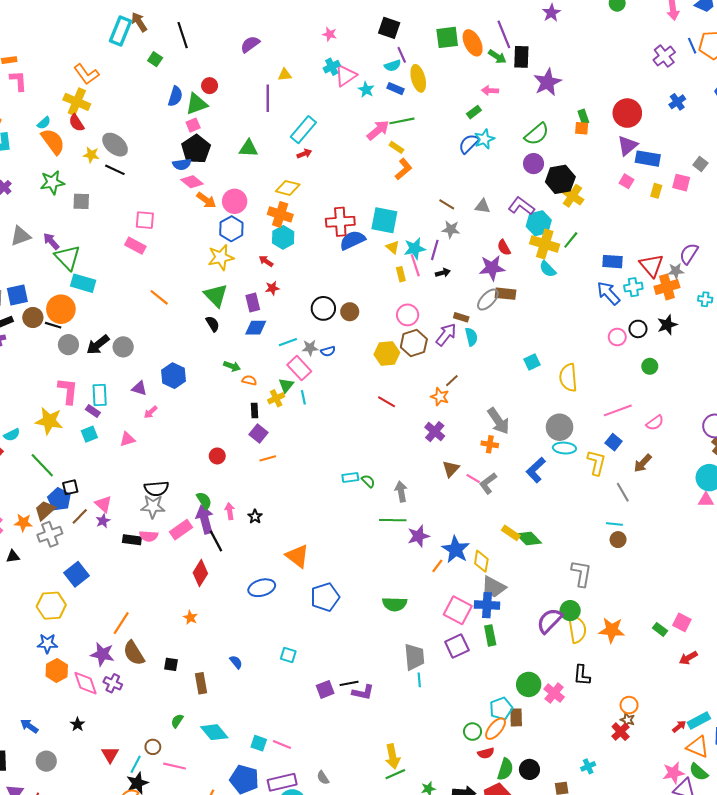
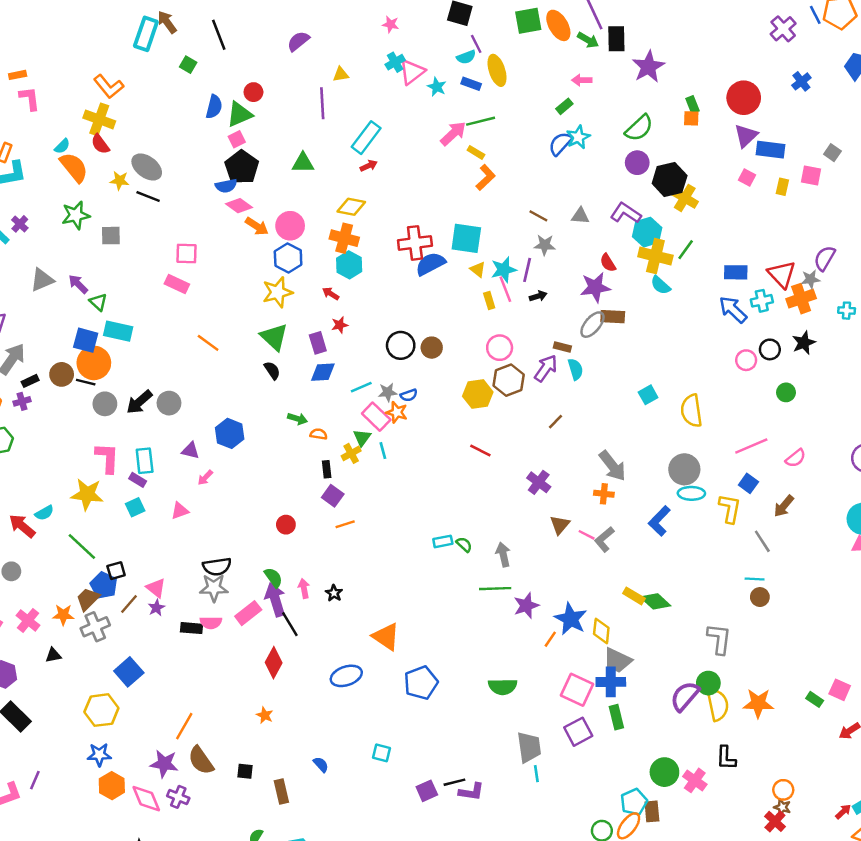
green triangle: (68, 258) -> (98, 302), size x0.6
blue square: (17, 295) -> (86, 340), moved, turned 30
orange star: (440, 397) -> (397, 412), moved

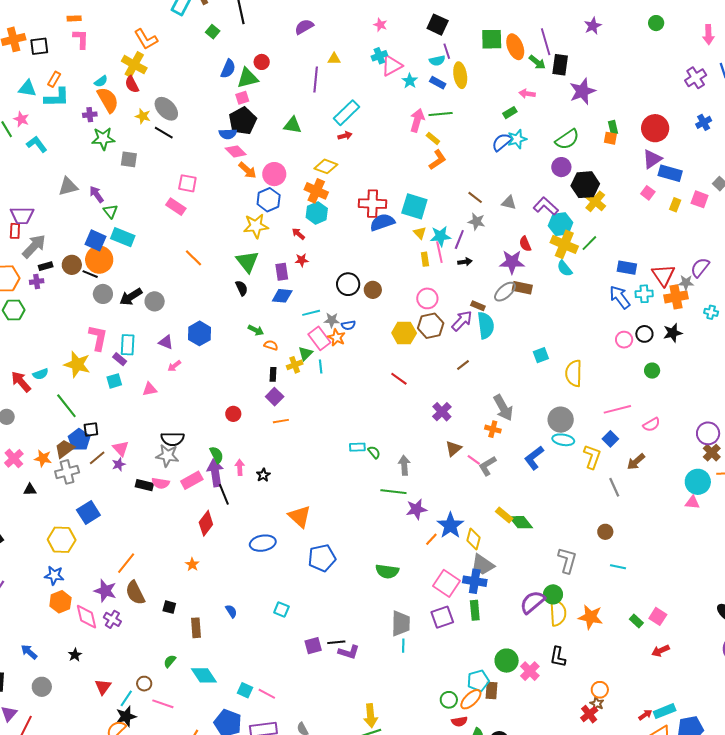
pink arrow: (453, 133) -> (417, 120), turned -40
purple cross: (20, 224) -> (90, 115), moved, turned 32
cyan semicircle: (575, 369) -> (486, 325), size x1.5
cyan line: (755, 579) -> (618, 567), moved

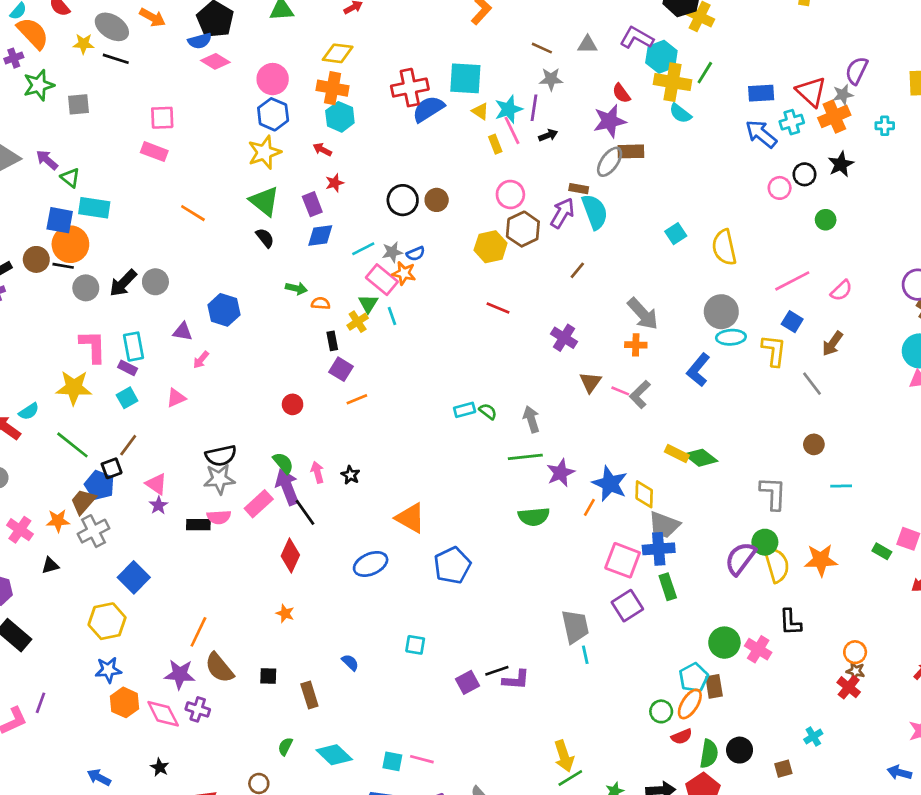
orange arrow: (247, 170) -> (152, 17), moved
brown line: (97, 458) -> (128, 445), moved
green semicircle: (387, 571) -> (534, 517), moved

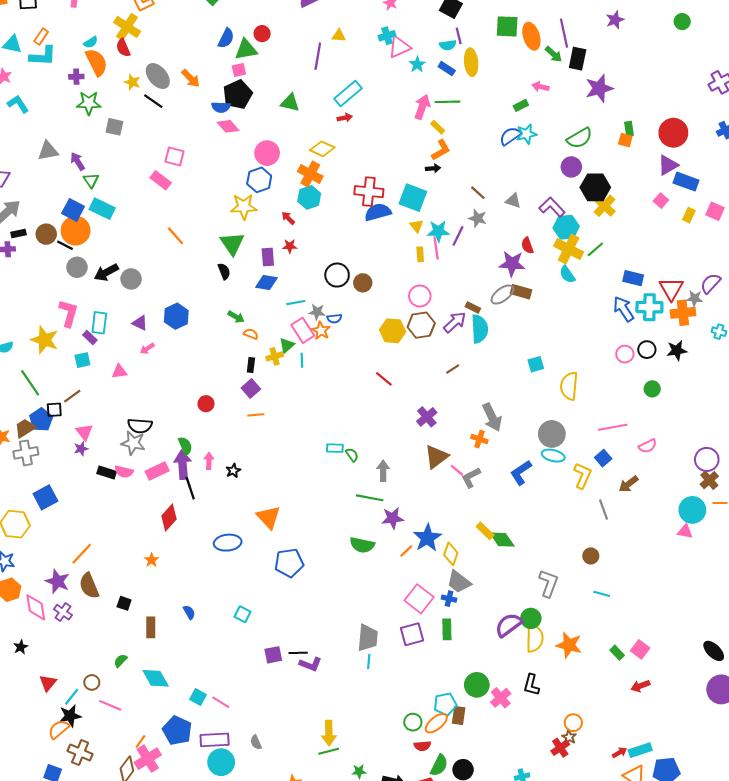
cyan cross: (792, 122) -> (649, 307), size x1.4
black arrow: (548, 135) -> (433, 168), moved
brown triangle: (590, 382) -> (436, 457), size x1.4
blue cross: (659, 549) -> (449, 599), size x0.6

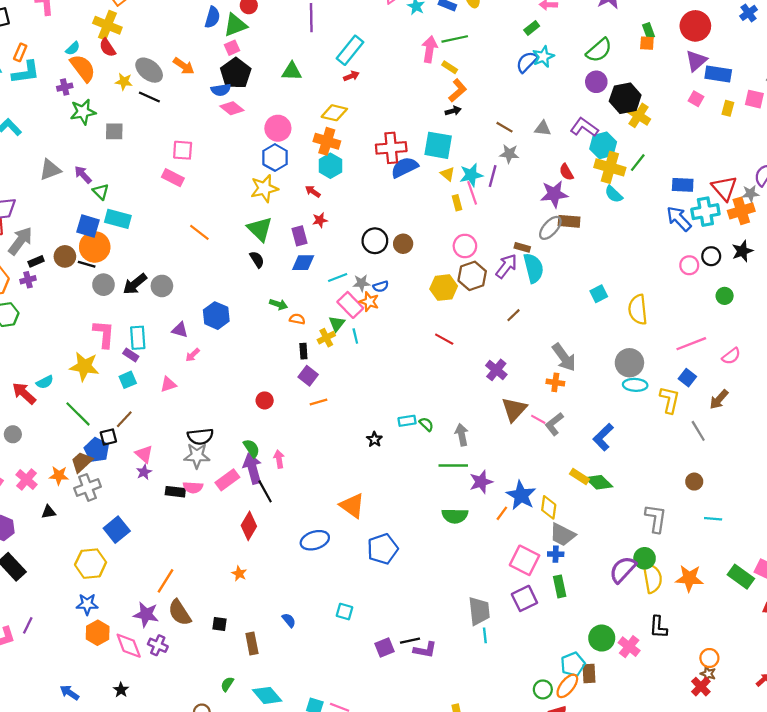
black star: (233, 471) -> (374, 439), moved
blue L-shape: (521, 473) -> (603, 437), moved
green rectangle: (617, 653) -> (741, 577), size x1.6

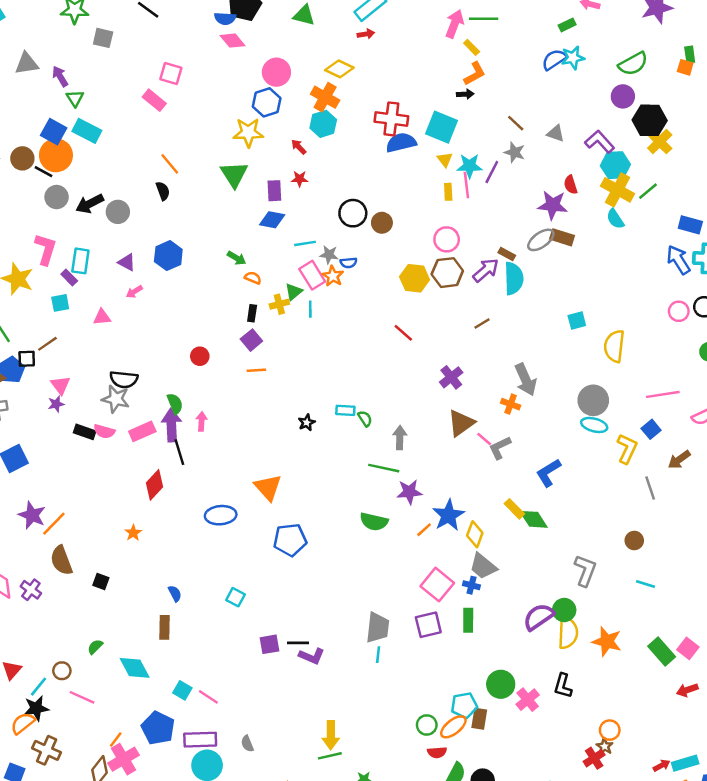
black semicircle: (257, 259) -> (163, 191), moved
purple star: (146, 614) -> (32, 515), moved
brown rectangle: (252, 644) -> (164, 627), moved

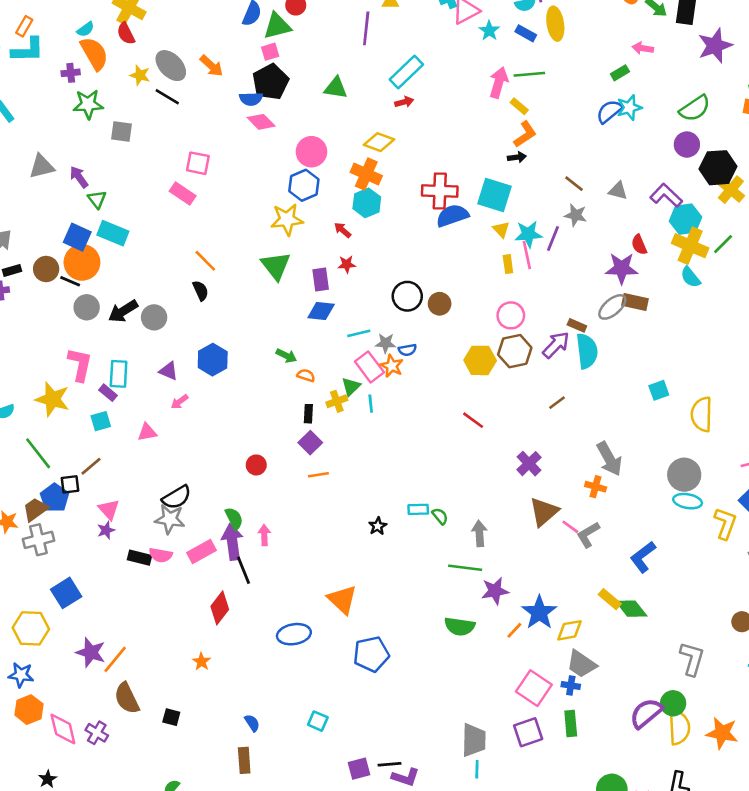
black semicircle: (124, 379) -> (177, 497), turned -32
yellow diamond: (475, 534) -> (569, 630), turned 65

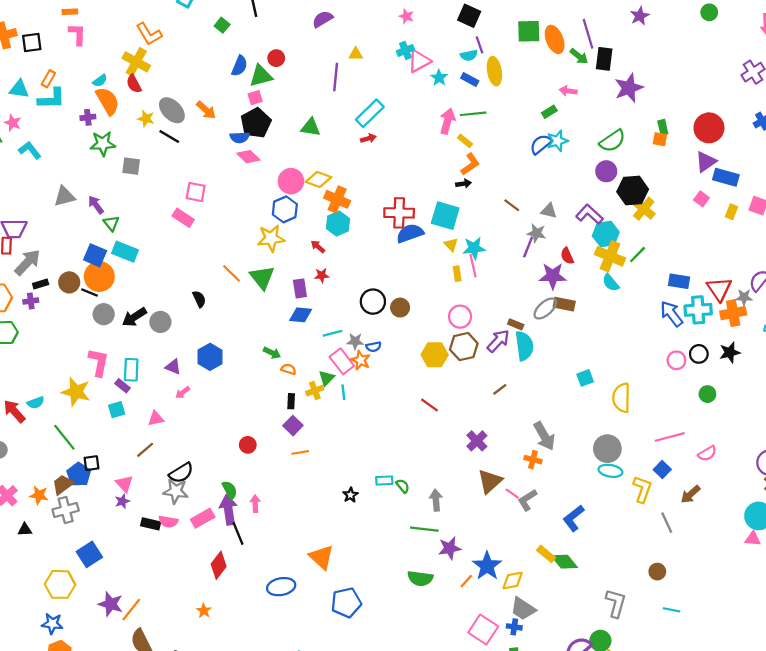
yellow diamond: (379, 142) -> (319, 179), moved
gray star: (576, 215) -> (537, 233), moved
purple line: (553, 238) -> (528, 247), moved
orange line: (205, 261) -> (232, 273), moved
brown line: (91, 466) -> (145, 450), moved

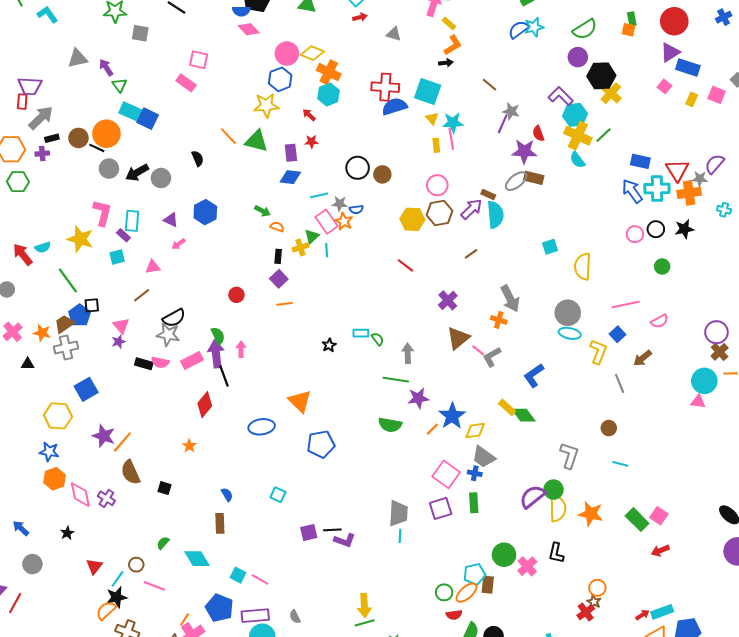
gray triangle: (549, 211) -> (394, 34), moved
blue square: (95, 255) -> (148, 119), moved
green triangle: (262, 277) -> (256, 141), turned -40

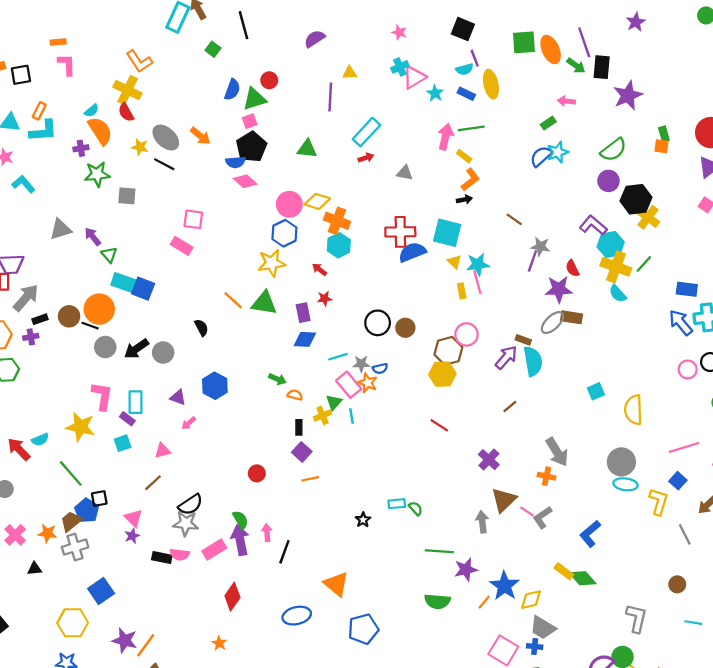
brown hexagon: (440, 213) -> (448, 351), moved
gray arrow: (408, 353) -> (482, 522), moved
black line: (224, 376) -> (284, 552), moved, turned 45

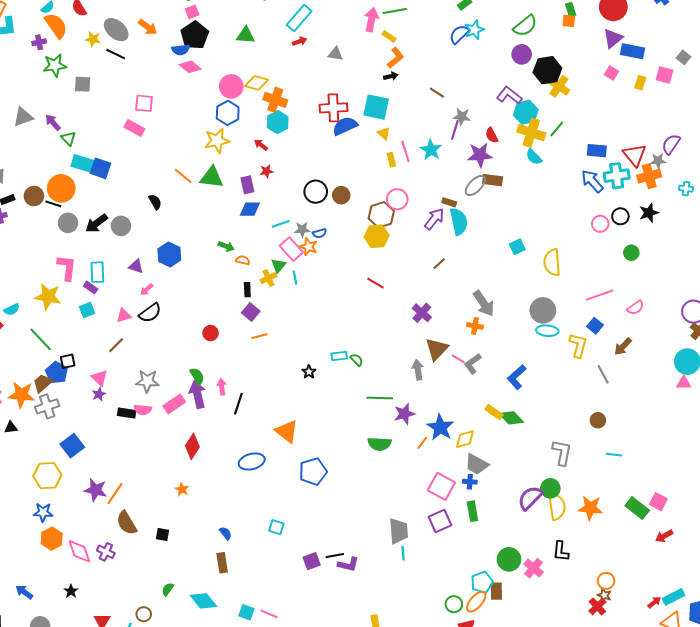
cyan star: (478, 264) -> (431, 150), moved, turned -30
black semicircle: (191, 505) -> (150, 313), moved
orange star: (47, 533) -> (21, 395), size x1.5

